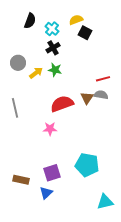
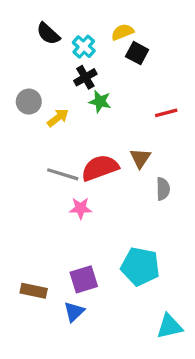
black semicircle: (30, 21) -> (48, 34), turned 112
green star: (55, 70) -> (100, 102), moved
red line: (103, 79) -> (166, 113), moved
gray semicircle: (101, 95) -> (163, 189), moved, turned 80
gray line: (15, 108) -> (63, 174), moved, turned -60

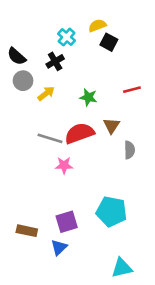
black semicircle: (48, 34) -> (17, 56), moved
black cross: (85, 77) -> (55, 61), moved
green star: (100, 102) -> (88, 97), moved
cyan triangle: (169, 326) -> (122, 268), moved

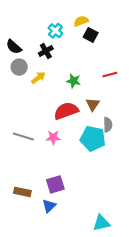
gray line: (50, 138) -> (23, 136), moved
cyan pentagon: (111, 211) -> (93, 139), moved

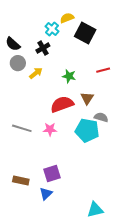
yellow semicircle: (81, 21) -> (67, 18), moved
black square: (91, 35) -> (85, 33), size x1.5
gray semicircle: (108, 125) -> (101, 117), turned -72

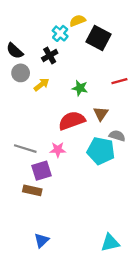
purple square: (52, 174) -> (42, 171), moved
brown rectangle: (21, 181) -> (32, 190), moved
blue triangle: (46, 194) -> (42, 240), moved

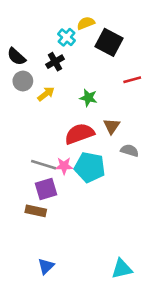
red line: (119, 81) -> (132, 80), moved
gray line: (25, 149) -> (43, 165), moved
cyan pentagon: (101, 151) -> (90, 167), moved

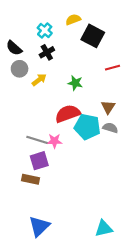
cyan cross: (67, 37) -> (45, 30), moved
brown triangle: (112, 126) -> (108, 107), moved
cyan pentagon: (90, 167) -> (87, 127), moved
blue triangle: (46, 266) -> (39, 226), size x1.5

